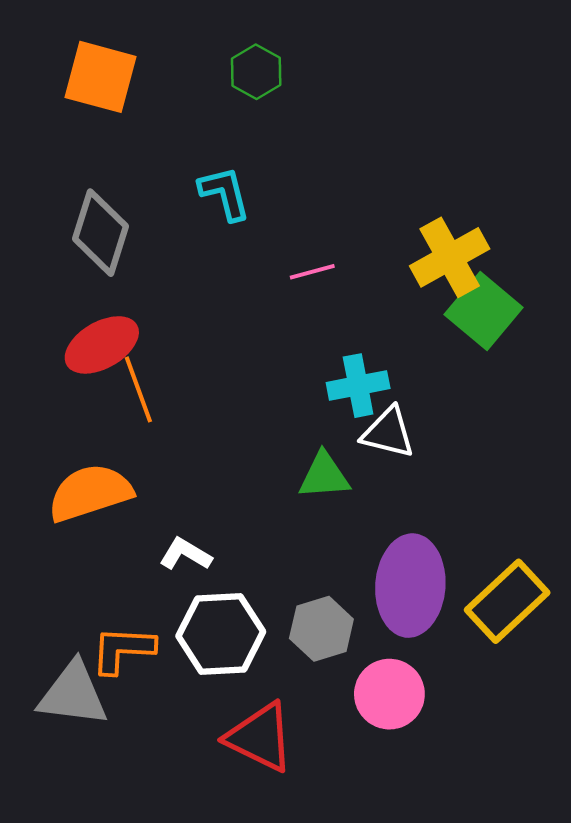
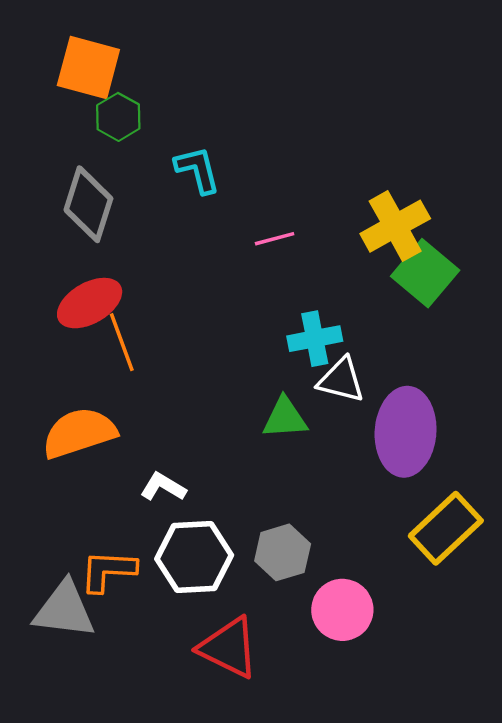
green hexagon: (256, 72) -> (118, 117), moved
purple ellipse: (410, 586) -> (406, 432), moved

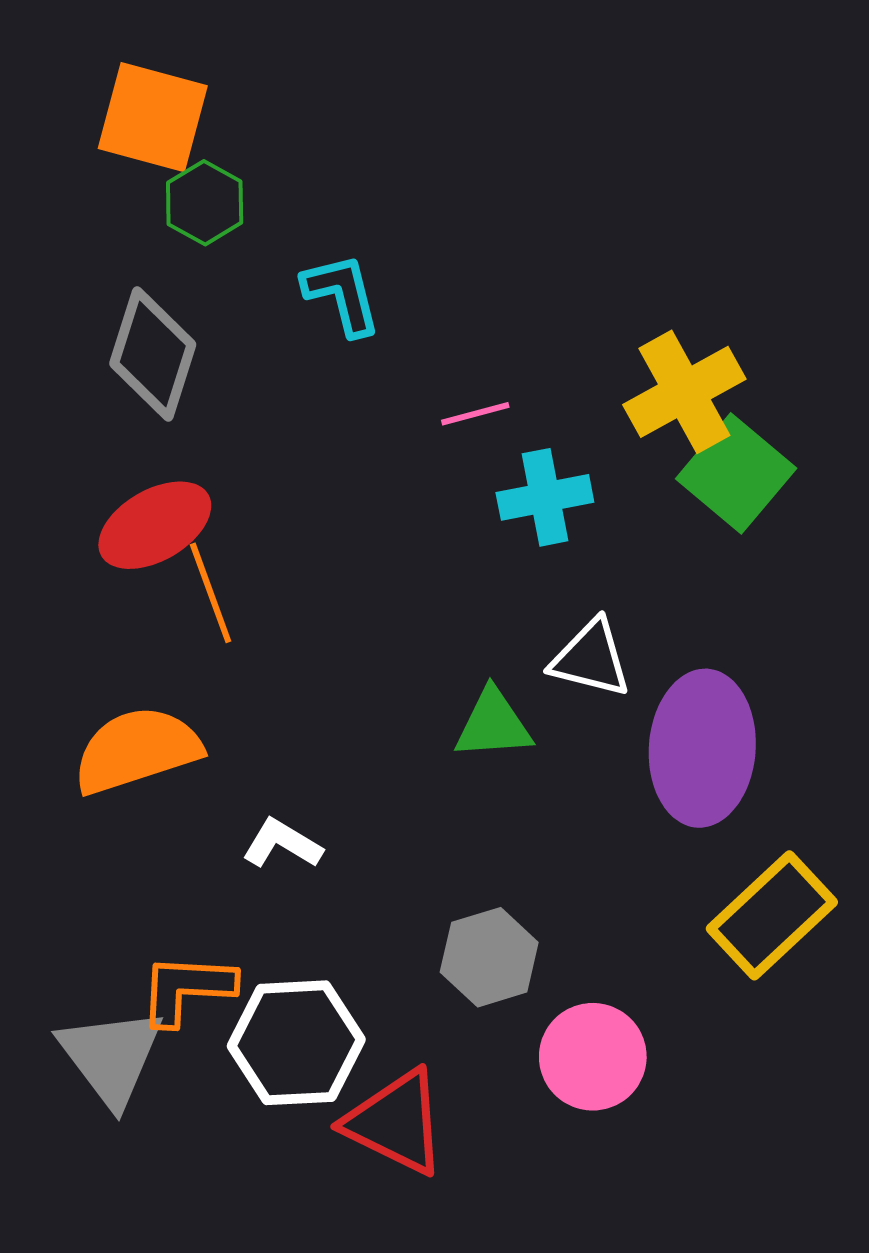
cyan cross: (315, 339) -> (545, 497), moved
white hexagon: (194, 557) -> (296, 1043), moved
gray triangle: (64, 610) -> (111, 1057), turned 46

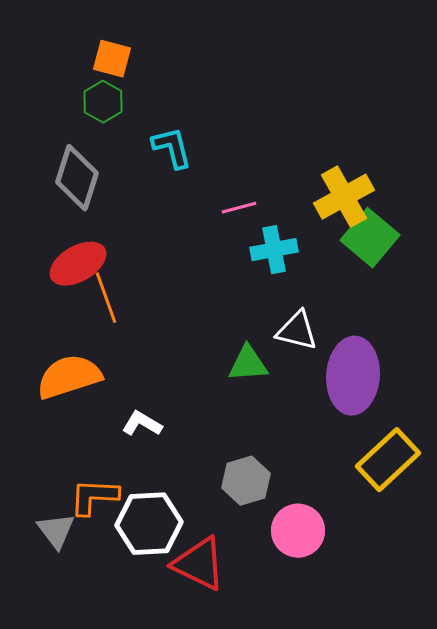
orange square: (153, 117) -> (112, 59), moved, size x0.7
gray triangle: (111, 1057) -> (56, 531), size x0.7

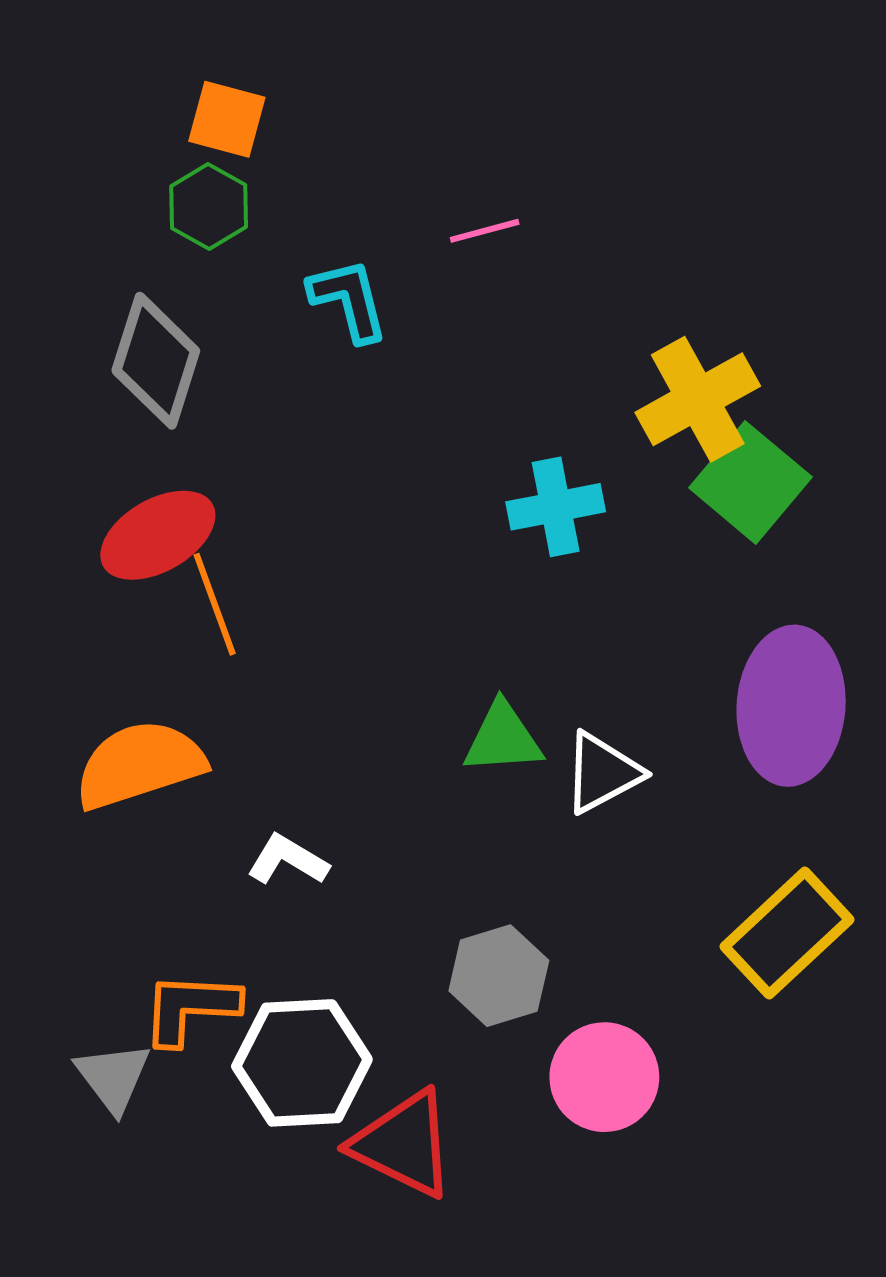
pink line: (239, 208) -> (485, 231), moved
white triangle: (297, 331) -> (602, 773), moved, turned -42
purple ellipse: (353, 376) -> (791, 706), moved

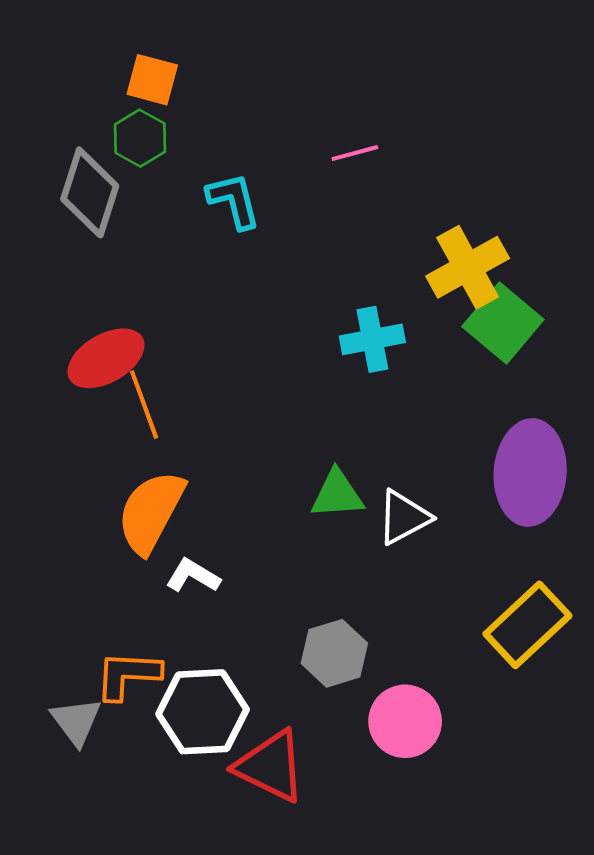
pink line: (485, 231) -> (355, 153), moved
gray diamond: (156, 361) -> (90, 192), moved
orange semicircle: (140, 765) -> (151, 512), moved, turned -44

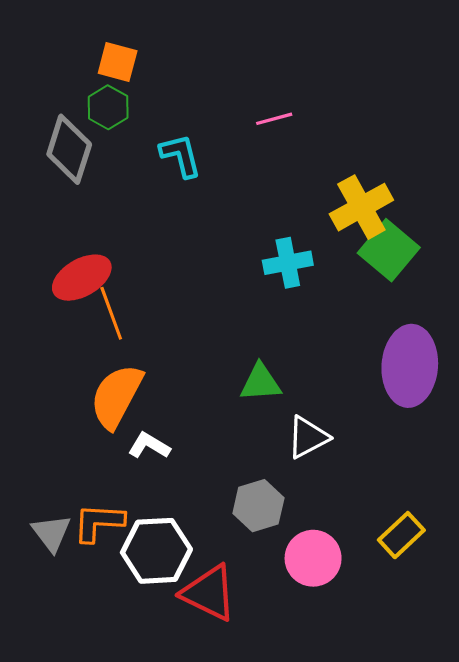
white triangle: (404, 517) -> (308, 437), moved
yellow rectangle: (527, 625) -> (401, 535), moved, size x0.7
gray triangle: (76, 721) -> (51, 533), moved

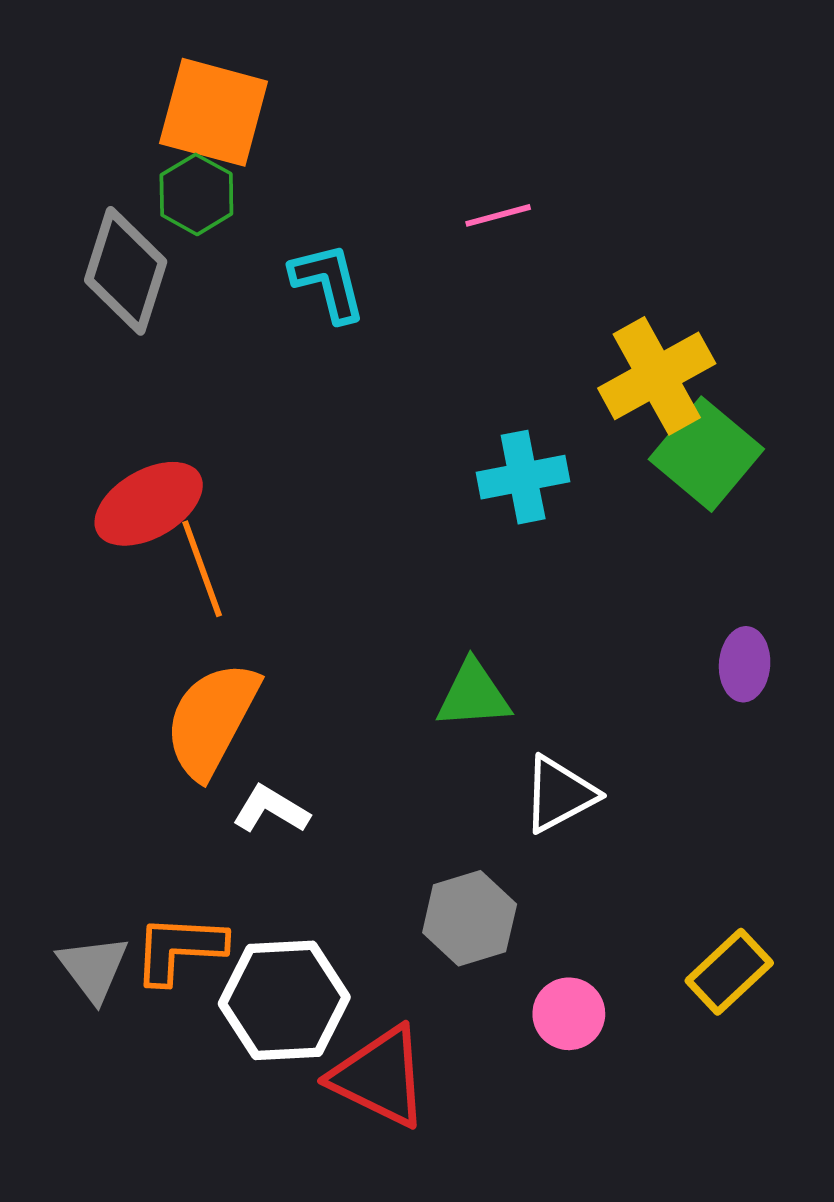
orange square: (118, 62) -> (214, 112), size x1.5
purple ellipse: (410, 366) -> (745, 664), size x0.5
pink circle: (313, 558) -> (569, 1014), size x0.7

